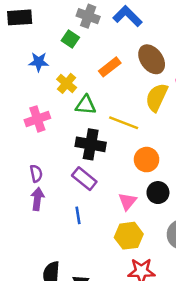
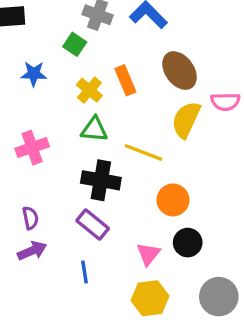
orange rectangle: (110, 67) -> (125, 80), turned -75
yellow cross: (67, 83) -> (89, 90), moved
purple arrow: (37, 199) -> (32, 251), turned 60

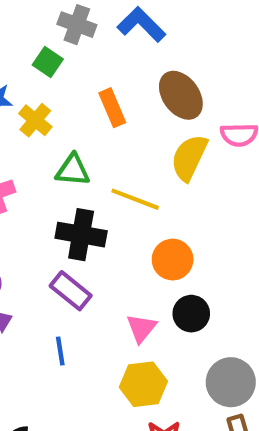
yellow cross: (89, 90) -> (35, 120), moved

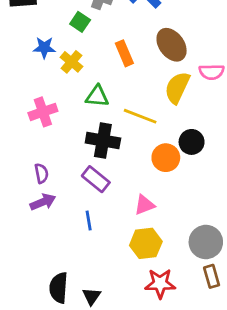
black circle: (191, 314) -> (192, 142), moved
pink triangle: (141, 328) -> (144, 205), turned 30

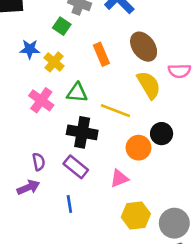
yellow semicircle: (177, 88) -> (149, 85), turned 124
pink cross: (43, 112) -> (41, 100), moved, turned -35
purple semicircle: (41, 173) -> (39, 162), moved
pink triangle: (144, 205) -> (119, 178), moved
yellow hexagon: (146, 243) -> (136, 215), moved

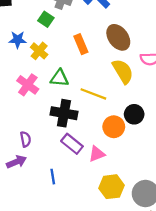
purple rectangle: (76, 167) -> (72, 144), moved

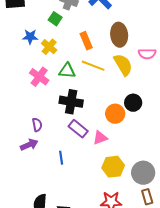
brown ellipse: (118, 37) -> (119, 35), turned 30
yellow line: (93, 94) -> (93, 66), moved

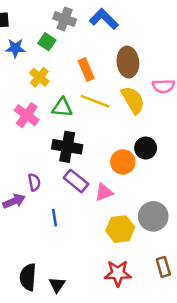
blue star: (30, 37) -> (15, 48), moved
purple semicircle: (37, 125) -> (34, 182), moved
gray circle: (143, 173) -> (153, 216), moved

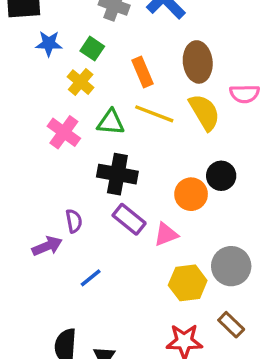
green square: (47, 42) -> (92, 49), moved
blue line: (55, 218) -> (91, 278), moved, turned 60
brown rectangle: (163, 267) -> (231, 325), moved, turned -30

